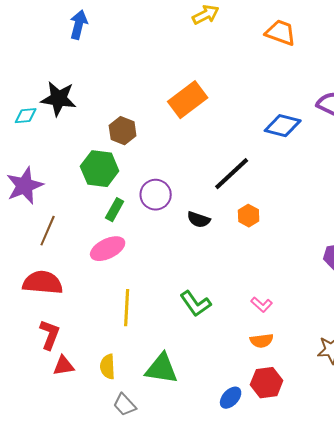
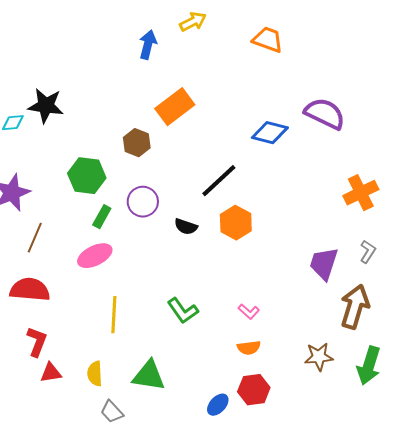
blue arrow: (79, 25) -> (148, 45), moved
brown hexagon: (123, 131) -> (137, 143), moved
orange hexagon: (249, 216) -> (236, 223), size x1.5

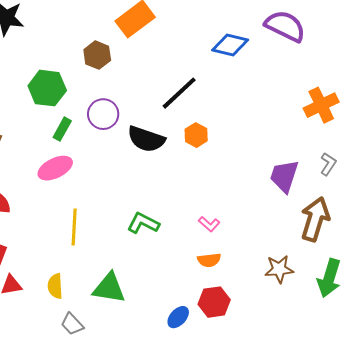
orange hexagon: (236, 223) -> (196, 135), size x0.7
black semicircle: (186, 227) -> (146, 139), size x1.6
green L-shape: (183, 311) -> (143, 223), turned 152

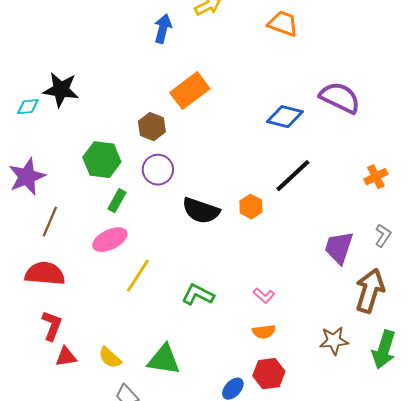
black line: (179, 93) -> (293, 176), moved
orange cross: (321, 105) -> (376, 177), size x0.7
purple circle: (103, 114) -> (158, 170), moved
yellow line: (74, 227) -> (138, 276), moved, turned 30
yellow semicircle: (55, 286) -> (110, 358), turned -45

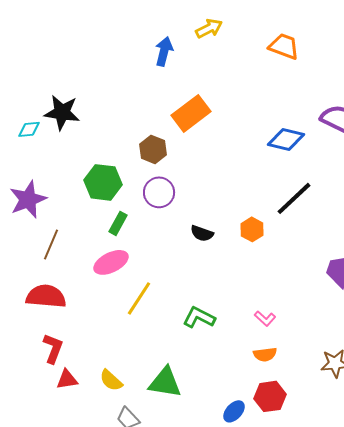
black semicircle: (201, 211) -> (202, 233), size x0.6

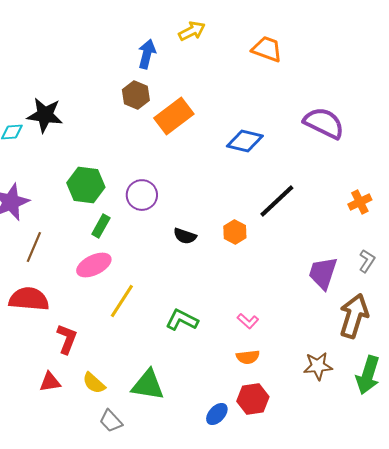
blue diamond: (286, 139) -> (245, 141), moved
brown hexagon: (153, 149) -> (136, 95), moved
red L-shape: (53, 348) -> (67, 339), moved

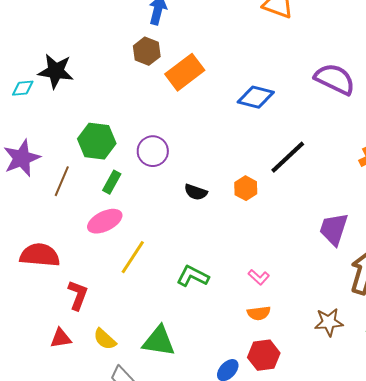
brown line: (34, 247) -> (62, 181), moved

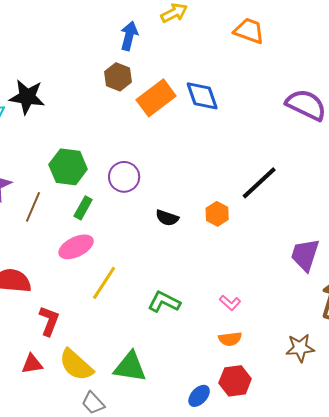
blue diamond: (256, 97) -> (202, 96), moved, turned 57
yellow semicircle: (105, 339) -> (76, 365), size x1.5

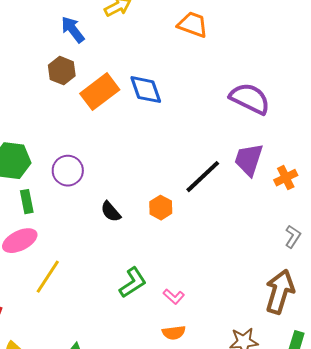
blue arrow: (129, 36) -> (73, 30), turned -52
green rectangle: (83, 208) -> (27, 202), turned -40
black semicircle: (167, 218) -> (111, 212), turned 30
purple trapezoid: (305, 255) -> (249, 160), moved
green L-shape: (164, 302) -> (133, 283), moved, turned 120

